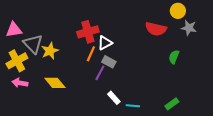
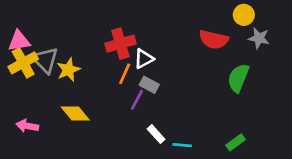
green semicircle: (174, 57) -> (238, 78), size x1.5
yellow cross: (17, 61) -> (23, 63), moved
pink arrow: (20, 83) -> (27, 126), moved

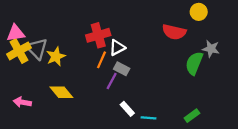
gray star: (259, 38) -> (211, 49), moved

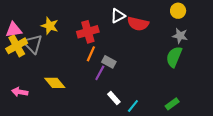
red semicircle: (174, 32) -> (138, 24), moved
white triangle: (117, 48) -> (118, 16), moved
gray star: (211, 49) -> (180, 36), moved
yellow star: (56, 57) -> (50, 26), moved, turned -30
cyan line: (148, 118) -> (133, 106), turned -56

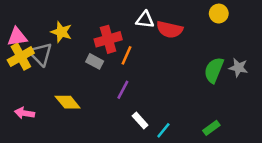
white triangle: (118, 16) -> (145, 20), turned 35
gray star: (180, 36) -> (238, 68), moved
orange line: (91, 54) -> (127, 55), moved
gray rectangle: (109, 62) -> (95, 61), moved

